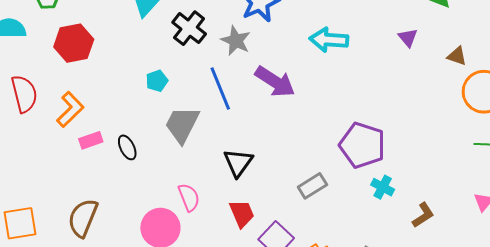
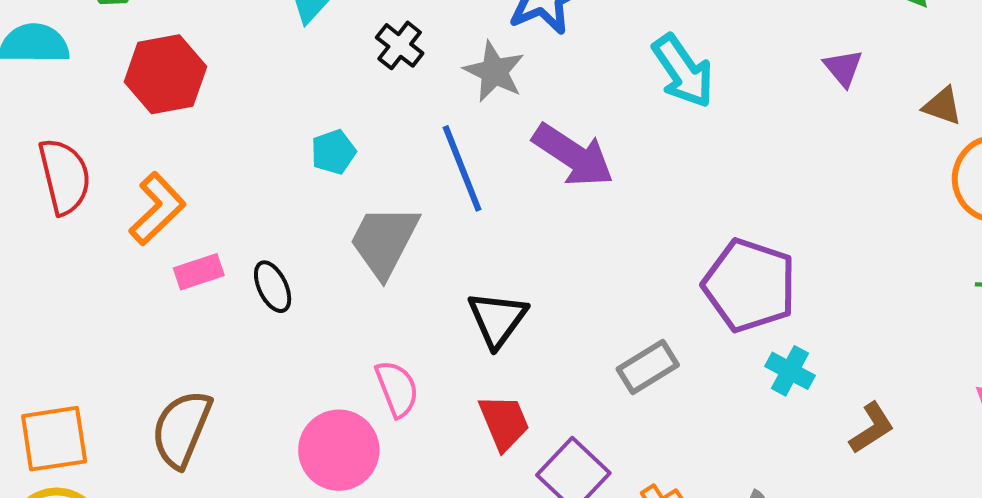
black cross: (189, 28) -> (400, 45), size x0.7
cyan arrow: (329, 40) -> (683, 71), turned -129

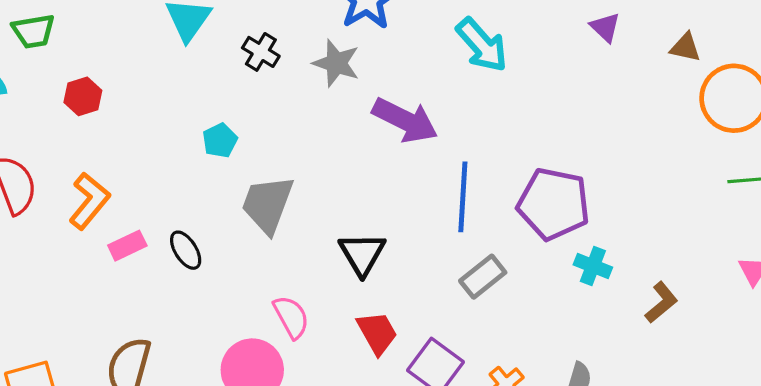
red hexagon: (165, 74) -> (83, 96), size x0.6
blue line: (462, 168) -> (463, 197), moved, turned 32

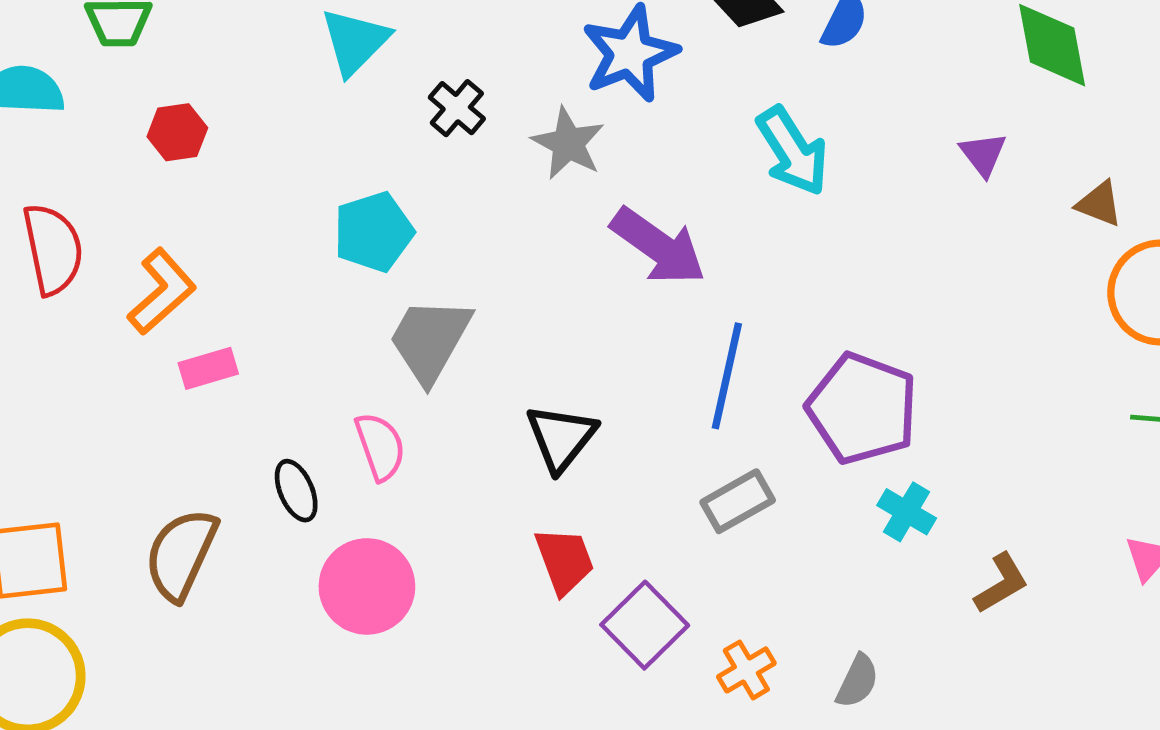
cyan pentagon: (220, 140) -> (374, 232), size x1.5
black ellipse: (186, 250) -> (296, 491), moved
pink semicircle: (291, 317) -> (380, 446), moved

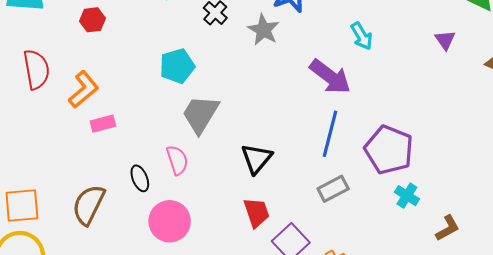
cyan arrow: (792, 151) -> (362, 36), size x0.7
purple arrow: (658, 246) -> (330, 77), moved

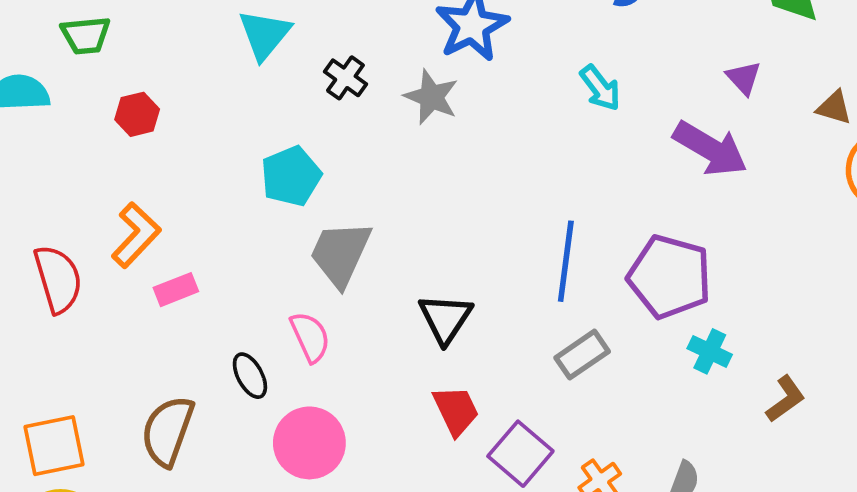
red semicircle: (36, 69) -> (58, 279), moved
purple arrow: (330, 77) -> (710, 149), moved

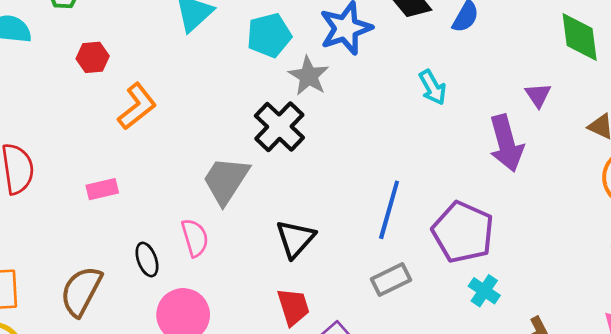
black cross: (345, 78) -> (279, 127), moved, size x1.6
purple arrow: (710, 149) -> (506, 143), turned 36
cyan pentagon: (291, 176) -> (269, 35), moved
orange L-shape: (136, 235) -> (137, 106), moved

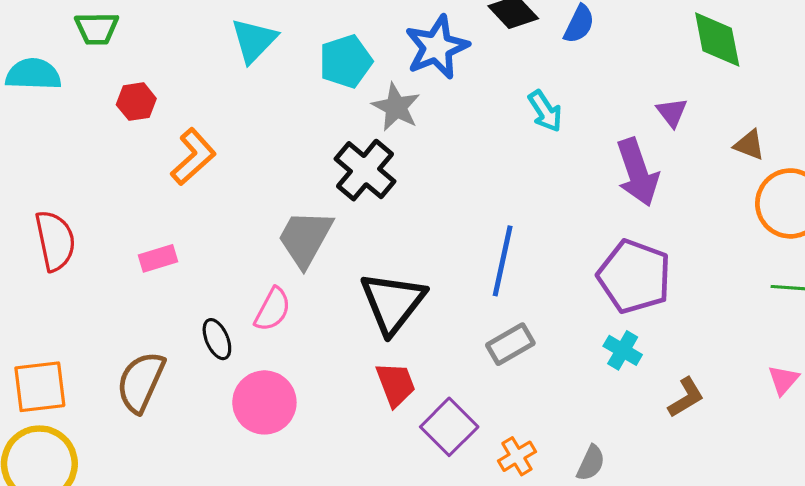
purple pentagon: (463, 232) -> (634, 276), moved
pink semicircle: (195, 238) -> (273, 309), turned 48
black triangle: (295, 239) -> (393, 303), size x1.4

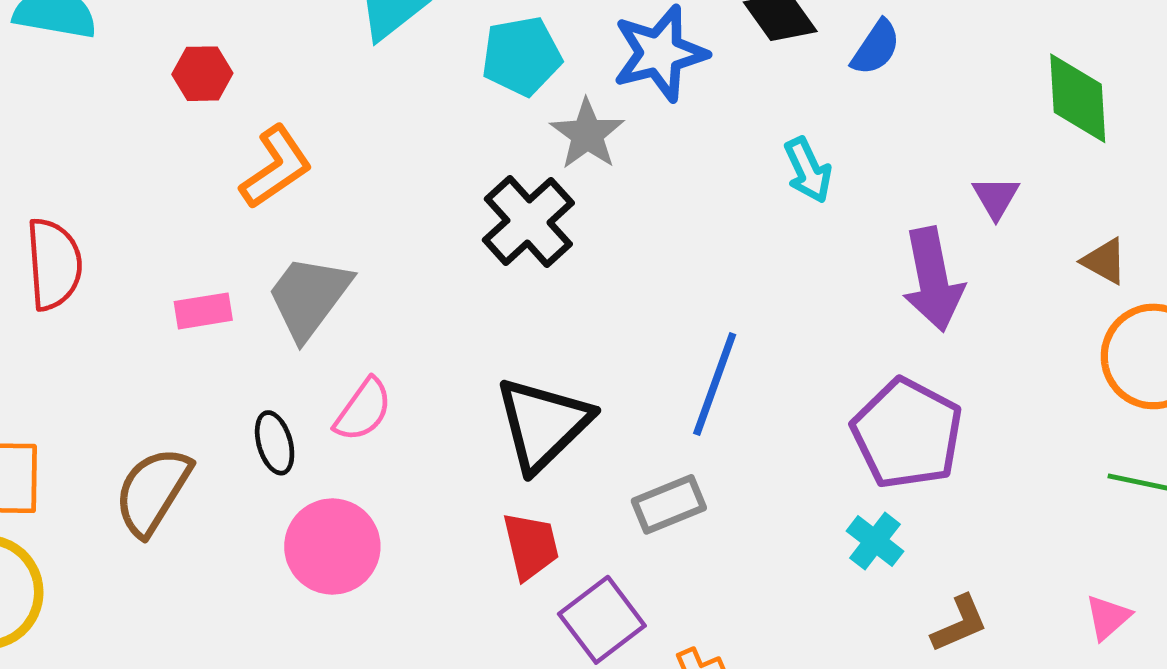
gray trapezoid: (305, 238) -> (309, 297), moved
gray rectangle: (510, 344) -> (669, 504), moved

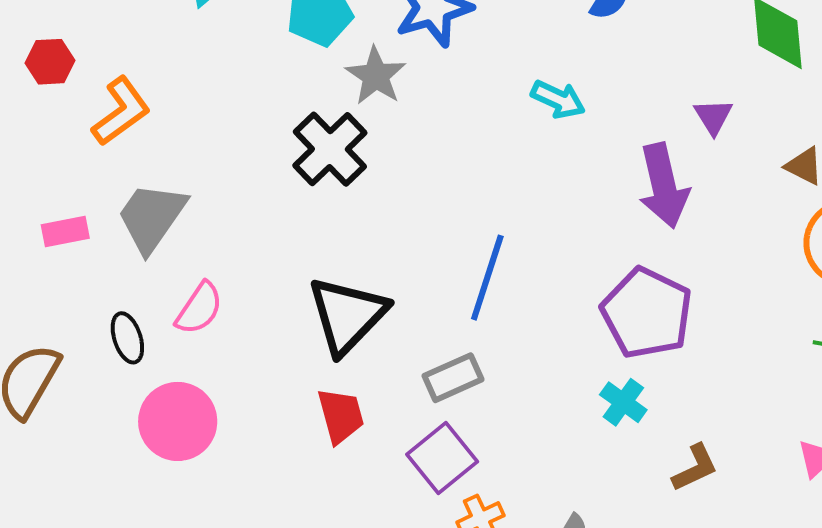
red hexagon: (202, 74) -> (50, 62), moved
cyan arrow: (808, 170) -> (558, 99), turned -38
purple square: (602, 620) -> (442, 458), moved

